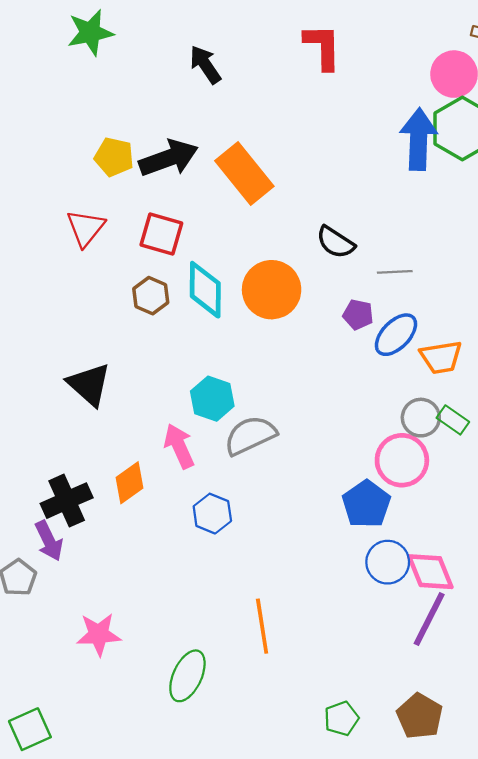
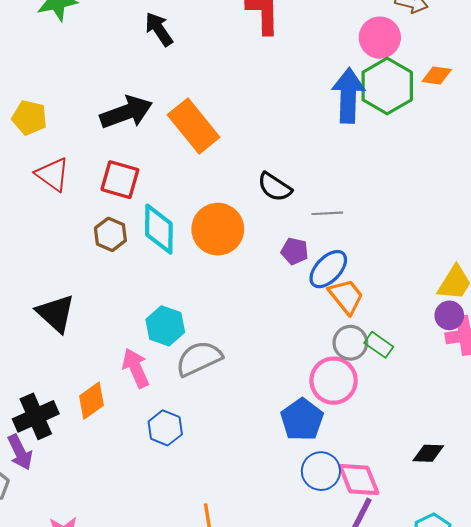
yellow pentagon: (114, 157) -> (29, 118), moved
red triangle: (86, 228) -> (53, 174), turned -33
orange trapezoid: (441, 357) -> (346, 296), moved, turned -120

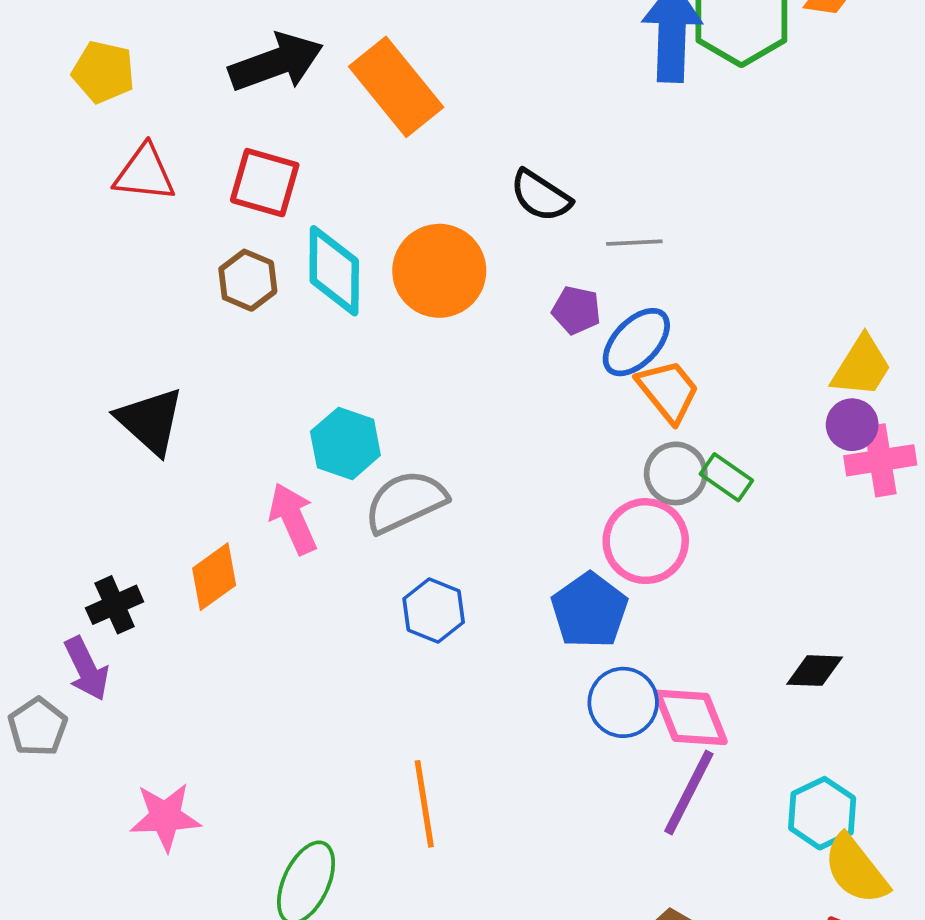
red triangle: (53, 174) -> (145, 173), turned -30
black cross: (36, 416) -> (115, 605), size x0.7
blue hexagon: (165, 428) -> (434, 610), moved

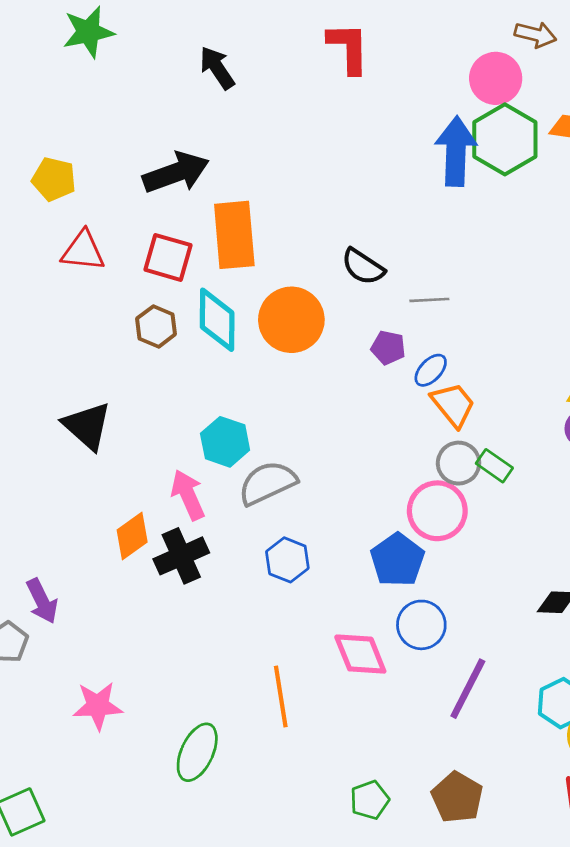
orange rectangle: (396, 87) -> (234, 235), moved, turned 34
blue ellipse: (636, 342) -> (431, 370), size x0.7
black cross: (115, 605) -> (181, 556), moved, size x1.4
pink diamond: (691, 717) -> (360, 654), moved

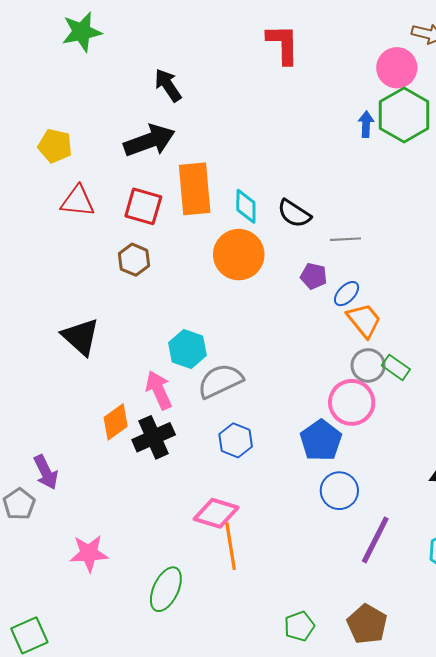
black arrow: (217, 68) -> (168, 85), moved
blue arrow: (456, 151) -> (366, 124), size x0.5
cyan diamond: (217, 320) -> (246, 206), moved, size x0.7
pink diamond: (360, 654) -> (216, 513), moved, turned -51

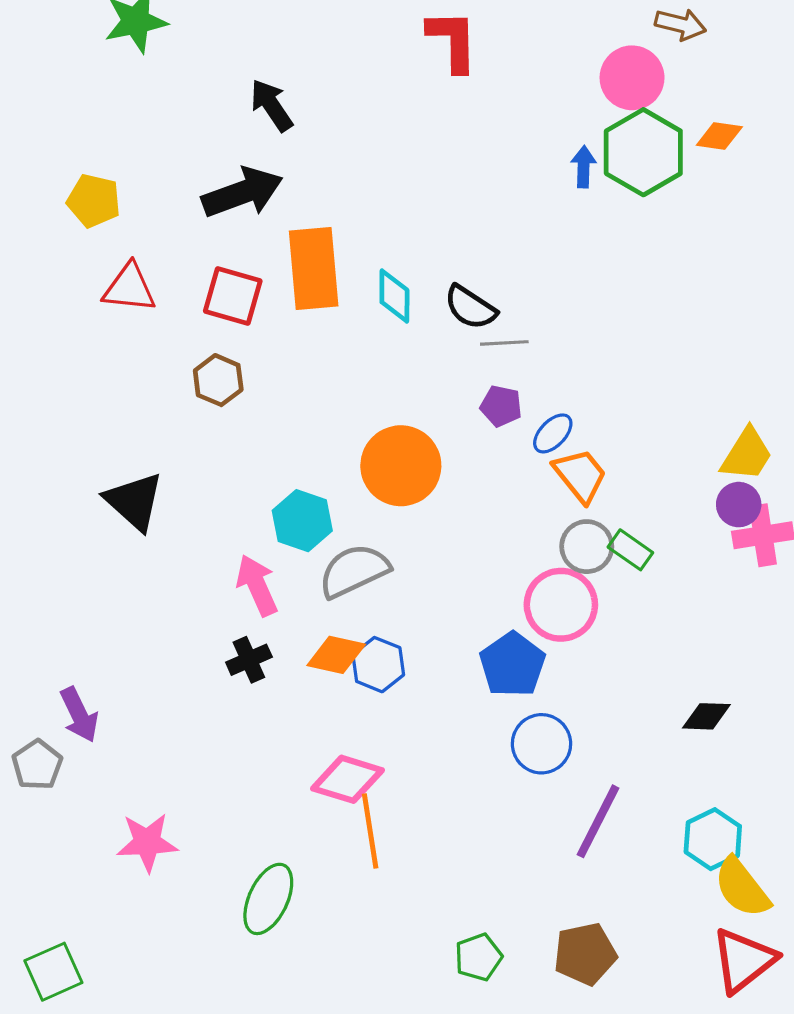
gray line: (346, 239) -> (504, 343), moved
orange circle: (239, 255) -> (401, 466), moved
orange diamond: (116, 422) -> (336, 655), moved, turned 48
black cross: (154, 437) -> (249, 660), size x0.7
brown pentagon: (367, 624) -> (585, 954), turned 30

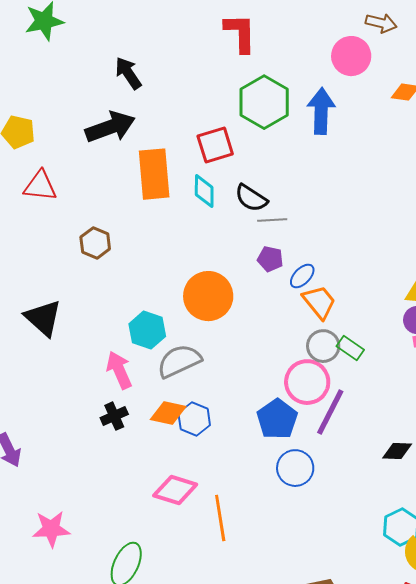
green hexagon: (643, 152) -> (264, 102), moved
blue arrow: (584, 167) -> (321, 111), size x1.8
red square: (233, 296) -> (215, 145), moved, turned -33
purple line: (598, 821) -> (330, 412), moved
orange line: (370, 831) -> (220, 518), moved

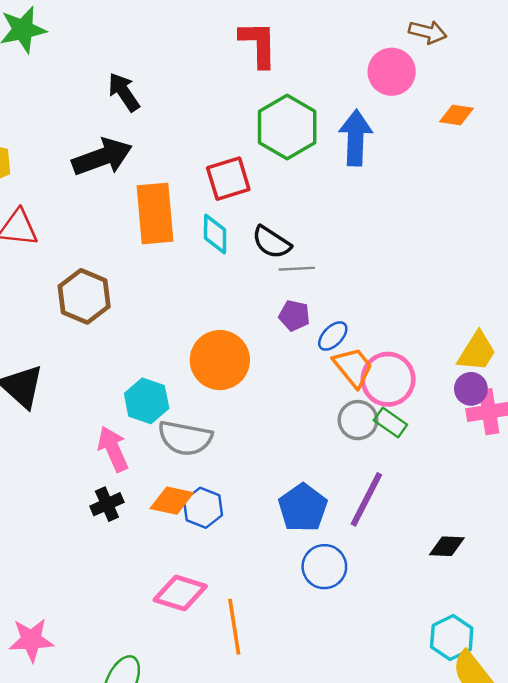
brown hexagon: (95, 243) -> (84, 296), size x1.4
gray semicircle: (179, 361) -> (185, 438), turned -144
pink circle: (307, 382) -> (388, 379), moved

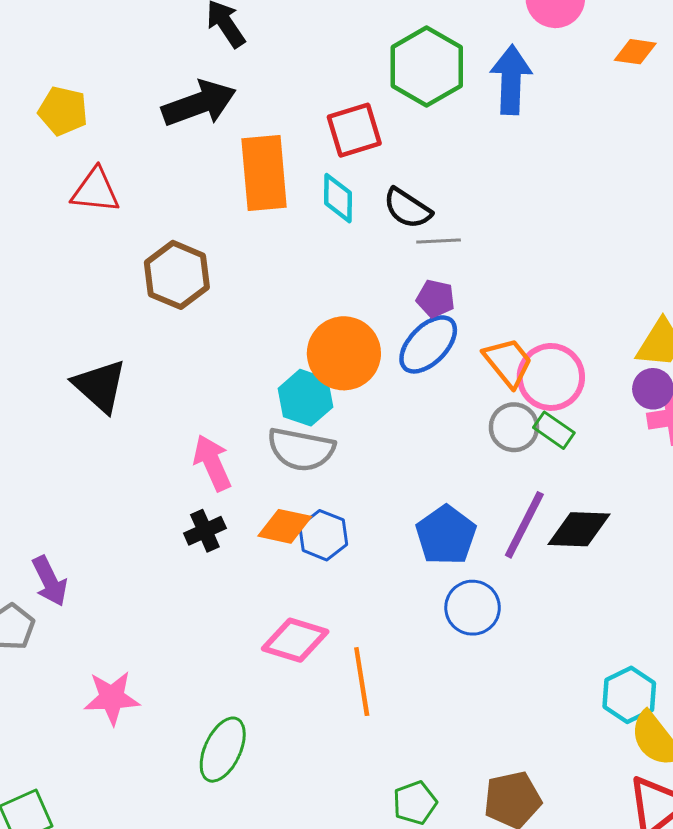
blue ellipse: (333, 336) -> (428, 344), moved, size x1.6
cyan hexagon: (147, 401) -> (305, 398), moved
black diamond: (447, 546) -> (579, 529), moved, size x1.4

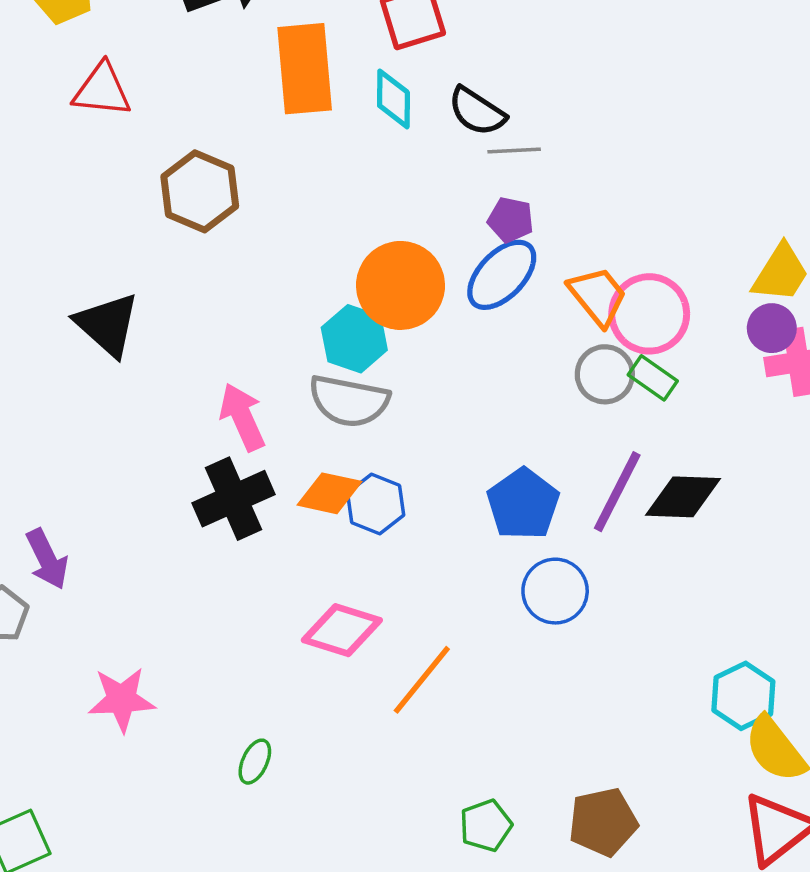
black cross: (205, 531) -> (234, 499), size x1.6
orange line: (362, 682) -> (422, 680), turned 48
green ellipse: (223, 750) -> (255, 762), size x0.6

